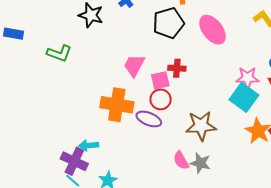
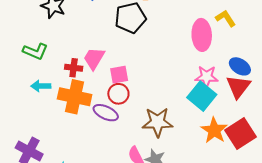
pink ellipse: (213, 30) -> (202, 35), moved, turned 32
green L-shape: (59, 53) -> (35, 51), moved
red cross: (177, 68) -> (74, 68), moved
cyan arrow: (89, 145) -> (41, 86), moved

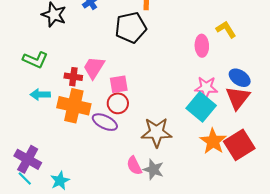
pink ellipse: (202, 35) -> (202, 46), size x0.7

